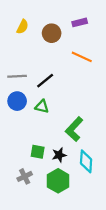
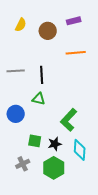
orange line: (82, 57) -> (76, 53), turned -30
black line: (45, 81) -> (42, 75), turned -54
blue circle: (17, 101) -> (16, 114), moved

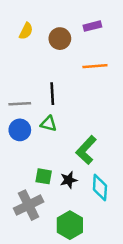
gray line: (16, 71) -> (20, 104), moved
blue circle: (16, 114) -> (20, 130), moved
gray cross: (23, 164) -> (29, 205), size x1.6
green hexagon: (54, 168) -> (70, 225), moved

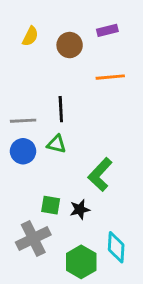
cyan diamond: (100, 188) -> (116, 247), moved

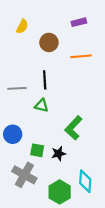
brown circle: (70, 45) -> (49, 42), moved
blue circle: (23, 151) -> (13, 134), moved
gray cross: (33, 239) -> (24, 175), turned -35

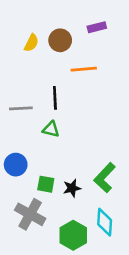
yellow semicircle: (22, 26) -> (31, 43), moved
brown circle: (49, 42) -> (60, 40), moved
orange line: (81, 56) -> (84, 69), moved
green L-shape: (74, 128) -> (105, 178), moved

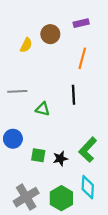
yellow semicircle: (31, 43) -> (26, 45), moved
orange line: (84, 69) -> (82, 58), moved, turned -70
black line: (55, 98) -> (73, 95), moved
gray cross: (30, 214) -> (26, 197), moved, turned 30

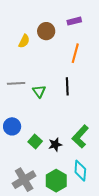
green triangle: (43, 109) -> (39, 91), moved, turned 40
green square: (38, 155) -> (35, 142), turned 32

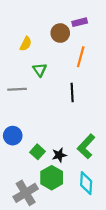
brown circle: (46, 31) -> (60, 33), moved
green triangle: (39, 91) -> (40, 70), moved
green hexagon: (56, 181) -> (52, 178), moved

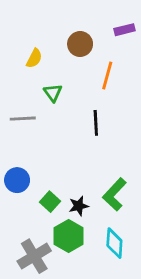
purple rectangle: (80, 22) -> (124, 30), moved

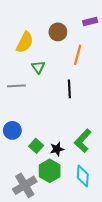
yellow semicircle: (34, 58) -> (25, 42), size x1.5

